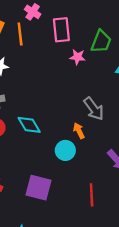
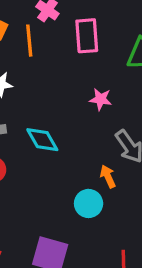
pink star: (78, 57) -> (101, 99), moved
cyan diamond: (29, 125) -> (42, 140), moved

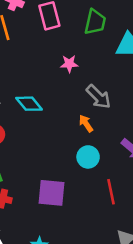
cyan circle: (89, 203) -> (88, 157), moved

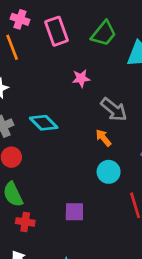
green trapezoid: (95, 22) -> (104, 33), turned 32
purple square: (51, 193) -> (74, 212), size x0.7

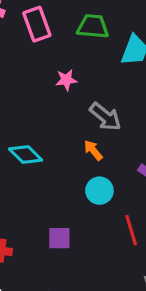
green trapezoid: (104, 33) -> (93, 26), turned -124
cyan diamond: (44, 123) -> (26, 155), moved

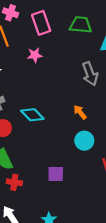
pink star: (66, 80) -> (35, 55), moved
gray arrow: (105, 117) -> (90, 74), moved, turned 30

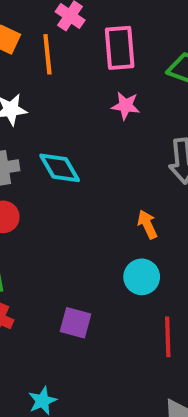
pink star: (35, 55) -> (126, 106), moved
cyan diamond: (32, 115) -> (60, 168), moved

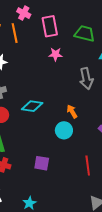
cyan diamond: (60, 168) -> (32, 106), moved, turned -45
cyan circle: (142, 277) -> (64, 130), moved

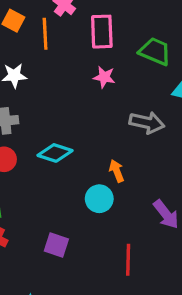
gray arrow: (86, 79) -> (147, 123), turned -75

